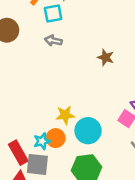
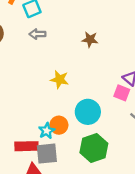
yellow star: (65, 115) -> (60, 79), moved, turned 30
red rectangle: (18, 153) -> (26, 146), turned -50

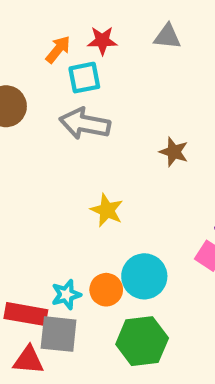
gray arrow: (37, 34) -> (85, 124), size x1.6
orange circle: (59, 125) -> (106, 290), moved

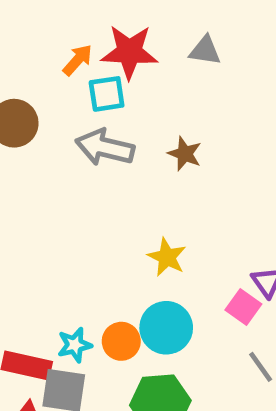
red star: (102, 41) -> (129, 52), size x1.6
brown star: (174, 152) -> (185, 154), moved
yellow star: (107, 210) -> (167, 257), moved

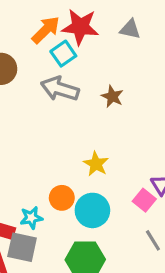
orange arrow: (78, 60) -> (46, 30), size x1.4
cyan square: (107, 94) -> (63, 54), turned -30
orange circle: (121, 341) -> (62, 198), moved

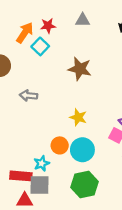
red star: (80, 27) -> (48, 26), size x0.6
gray arrow: (60, 89) -> (29, 96), moved, size x0.7
brown star: (112, 96) -> (80, 69), size x1.5

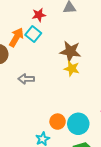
orange arrow: (25, 33) -> (16, 37), moved
yellow star: (78, 117) -> (72, 69), moved

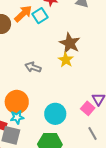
gray arrow: (26, 79) -> (33, 67), moved
orange circle: (58, 122) -> (17, 102), moved, size x1.5

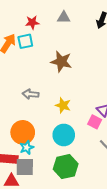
cyan square: (40, 16) -> (25, 41), turned 35
yellow star: (66, 60) -> (63, 105), moved

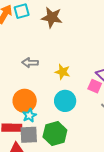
brown star: (61, 62) -> (52, 17), moved
green hexagon: (66, 167) -> (55, 134), moved

